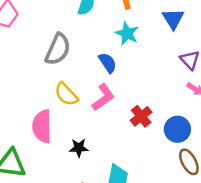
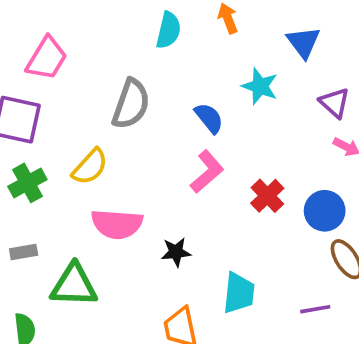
cyan star: (127, 33) -> (260, 86), moved
yellow semicircle: (66, 94) -> (90, 167), moved, turned -90
pink semicircle: (42, 126) -> (117, 224), turned -80

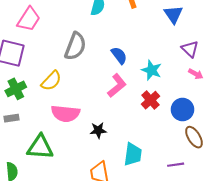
cyan star: (260, 86) -> (152, 70), moved
gray rectangle: (24, 252) -> (11, 118), moved

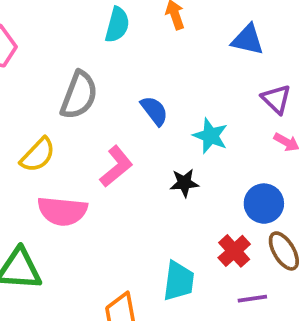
blue triangle: (173, 14) -> (248, 40), turned -42
pink L-shape: (117, 86) -> (116, 166), moved
red cross: (151, 100) -> (234, 251), moved
black star: (98, 130) -> (184, 183), moved

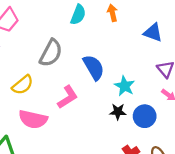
blue semicircle: (154, 111) -> (94, 67), size x1.4
black star: (184, 183) -> (118, 112), moved
blue circle: (264, 204) -> (145, 116), moved

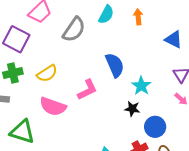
gray semicircle: (51, 53) -> (74, 30), moved
blue circle: (145, 116) -> (155, 127), moved

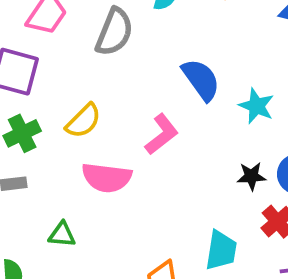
black star: (132, 109) -> (251, 176), moved
green triangle: (22, 132) -> (62, 235), size x0.6

